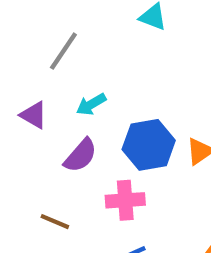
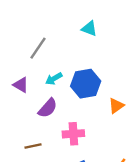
blue hexagon: (149, 145) -> (86, 84), moved
brown line: (55, 222) -> (33, 146), turned -35

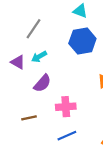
cyan arrow: (54, 79) -> (39, 57), moved
blue hexagon: (86, 84) -> (82, 41), moved

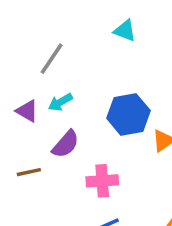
blue hexagon: (82, 41) -> (128, 114), moved
brown line: (29, 118) -> (29, 172), moved

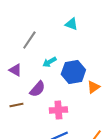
cyan arrow: (60, 102) -> (49, 62), moved

